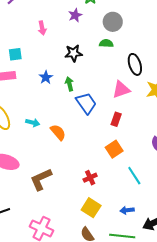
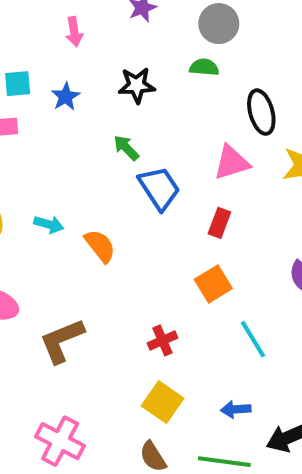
blue star: (46, 77) -> (66, 97), moved
green arrow: (69, 84) -> (126, 148), turned -32

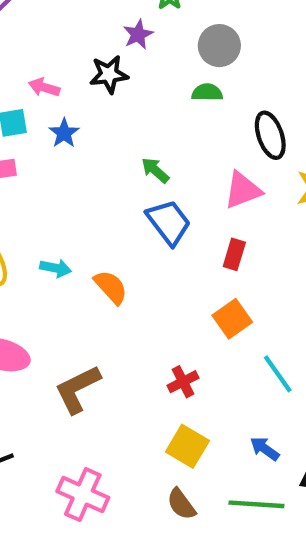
pink arrow: (74, 32) -> (44, 87), moved, turned 120
black star: (137, 85) -> (109, 74), moved
green arrow: (126, 148) -> (155, 170), moved
blue arrow: (236, 409) -> (265, 449), turned 44

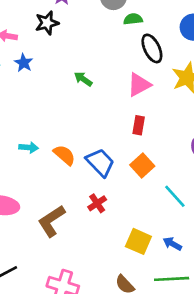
green semicircle: (207, 92) -> (133, 19), moved
blue trapezoid: (169, 222) -> (100, 163), moved
red cross: (183, 382) -> (97, 203), moved
yellow square: (187, 446) -> (138, 241), moved

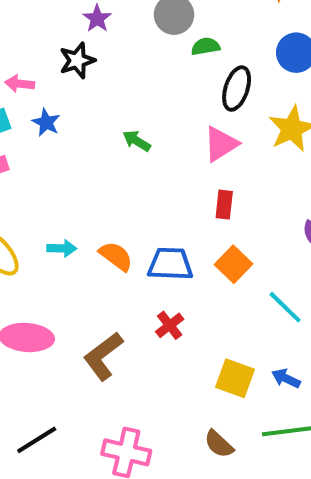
black ellipse: (152, 48) -> (237, 88), turned 48
blue trapezoid: (100, 163) -> (170, 264), turned -40

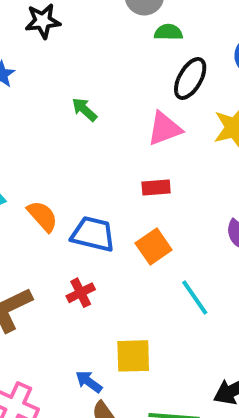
red rectangle: (224, 205) -> (156, 187), turned 68
yellow square: (235, 378) -> (133, 356), turned -33
blue arrow: (286, 378) -> (89, 382), moved

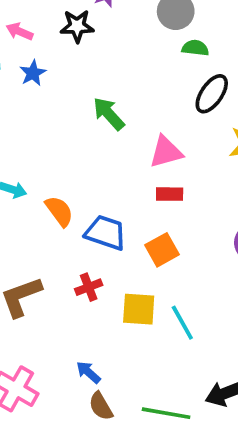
green arrow: (84, 110) -> (109, 114), size x1.4
pink triangle: (164, 129) -> (166, 152), moved
cyan line: (195, 297) -> (182, 323), moved
yellow square: (133, 356) -> (139, 309), moved

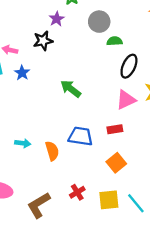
pink triangle: (166, 152) -> (126, 100), moved
orange semicircle: (59, 211) -> (52, 151), turned 30
blue trapezoid: (106, 233) -> (81, 136), moved

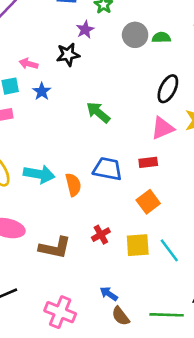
green semicircle: (115, 41) -> (161, 37), moved
cyan arrow: (23, 143) -> (39, 174), size x1.6
brown L-shape: (39, 205) -> (55, 248), turned -140

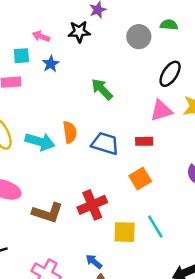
gray circle: (135, 35) -> (139, 37), moved
orange semicircle: (73, 185) -> (70, 132), moved
red cross: (101, 235) -> (92, 205), size x1.6
yellow square: (138, 245) -> (125, 232), moved

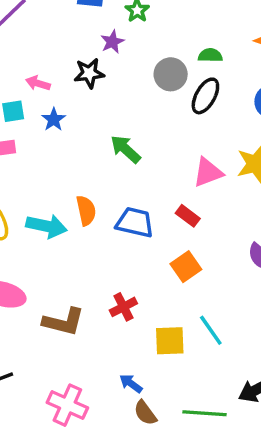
black ellipse: (170, 74) -> (205, 96), moved
red rectangle: (144, 141) -> (188, 216), turned 42
red cross: (92, 205) -> (123, 307), size x0.7

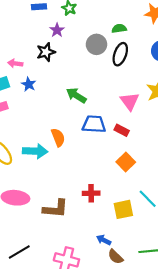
pink triangle: (208, 172) -> (130, 101), turned -36
blue trapezoid: (135, 222) -> (94, 124), moved
red cross: (123, 307) -> (91, 193), turned 35

